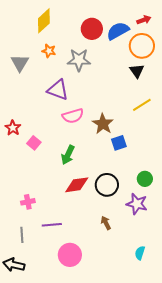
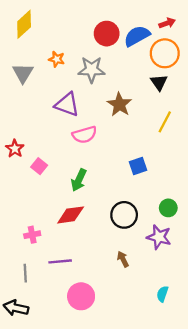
yellow diamond: (44, 21) -> (24, 24), moved
yellow line: (142, 105) -> (165, 122), turned -30
brown star: (103, 124) -> (119, 104), moved
red diamond: (77, 185) -> (71, 215), moved

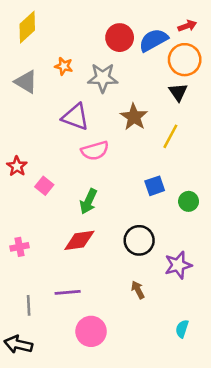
gray triangle: (23, 73) -> (26, 82), turned -30
yellow line: (165, 122) -> (170, 136), moved
green circle: (168, 208) -> (189, 201), moved
pink cross: (32, 235) -> (20, 247), moved
purple star: (159, 237) -> (178, 265), turned -30

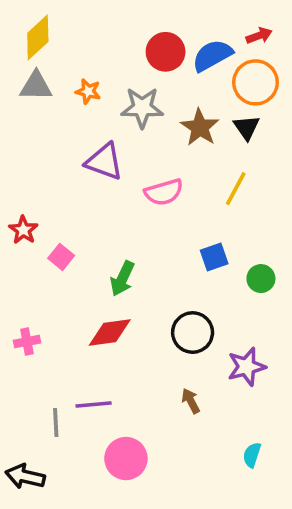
gray triangle: (26, 82) -> (36, 86), moved, turned -30
brown star: (134, 117) -> (200, 127), moved
pink semicircle: (95, 151) -> (164, 192), moved
gray line: (29, 305) -> (56, 423), moved

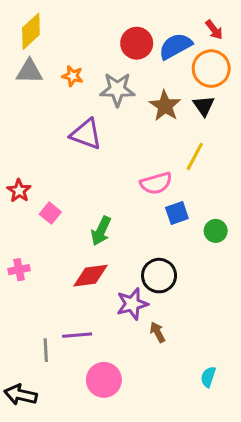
red arrow: (259, 36) -> (214, 30), turned 72
pink semicircle: (164, 192) -> (156, 183), moved
pink cross: (27, 342) -> (19, 270), moved
purple star: (247, 367) -> (132, 304), moved

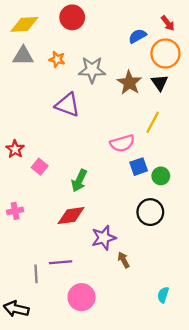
yellow diamond: (31, 31) -> (24, 24), turned 40
red circle: (137, 43) -> (72, 17), moved
blue semicircle: (175, 46) -> (137, 36), size x0.7
green circle: (216, 231) -> (161, 176), moved
black circle: (159, 276) -> (150, 212), moved

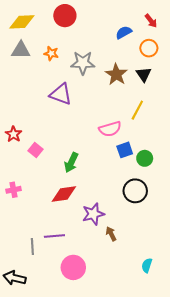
orange circle: (165, 53) -> (149, 48), size x0.7

